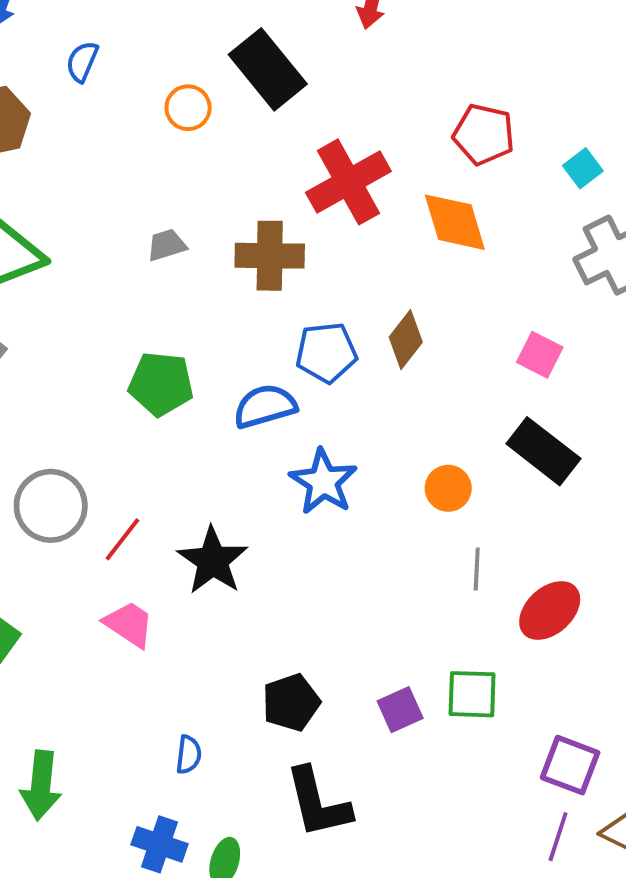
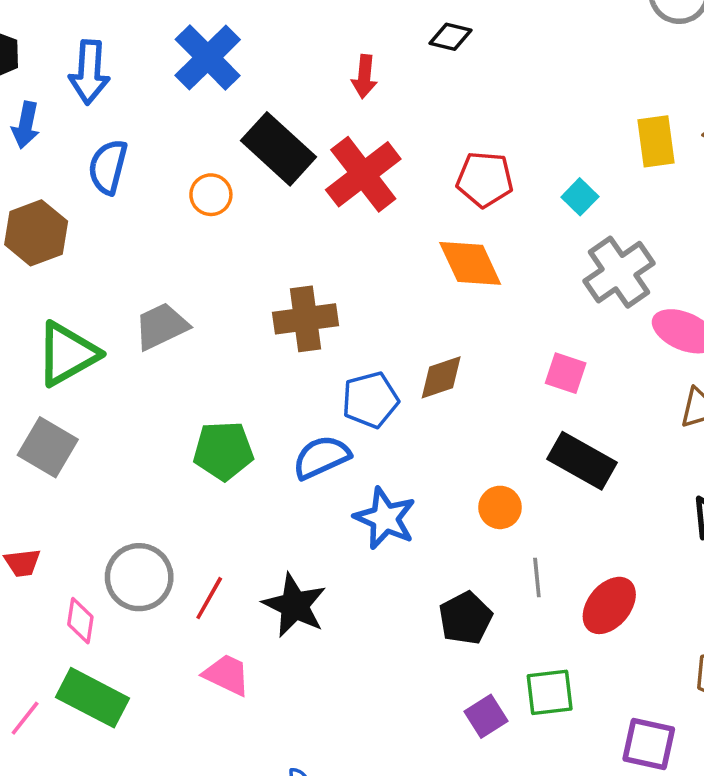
blue semicircle: (82, 62) -> (108, 167), size x1.4
red cross: (348, 182) -> (363, 174), moved
gray trapezoid: (167, 245) -> (161, 326), moved, size x1.5
brown diamond: (406, 340) -> (441, 377), turned 42
black pentagon: (291, 702) -> (465, 618), moved

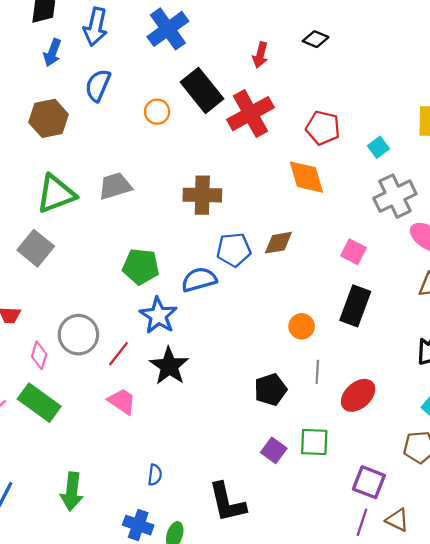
black rectangle: (582, 461) -> (355, 306), turned 72
blue star: (385, 518) -> (158, 315), moved
purple square: (486, 716) -> (274, 450), turned -30

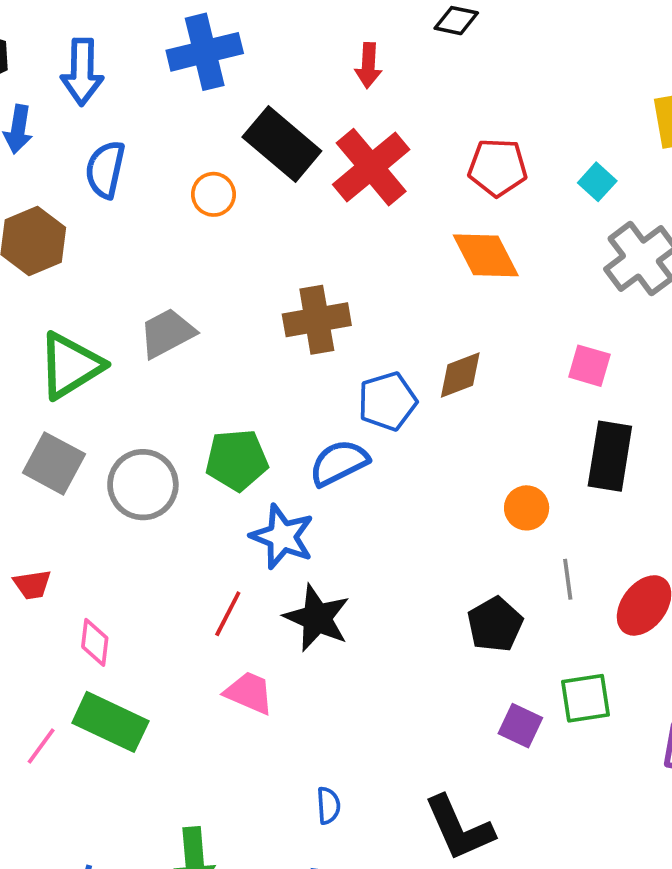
blue cross: (168, 29) -> (205, 52), turned 33
gray circle: (78, 335) -> (143, 485), moved

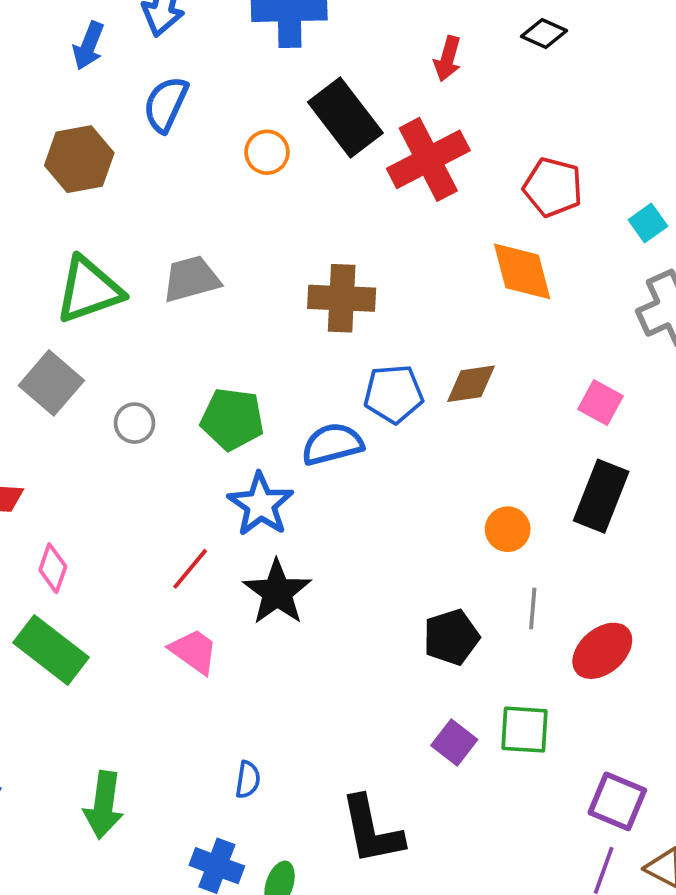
gray circle: (143, 485) -> (134, 423), size x0.6

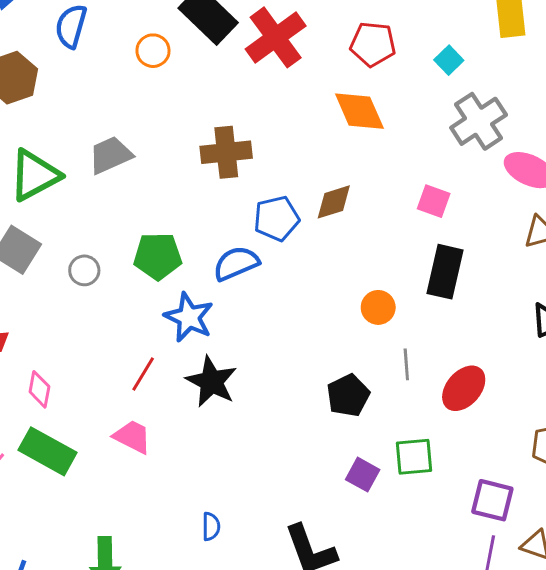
pink trapezoid: (194, 651) -> (132, 437), moved

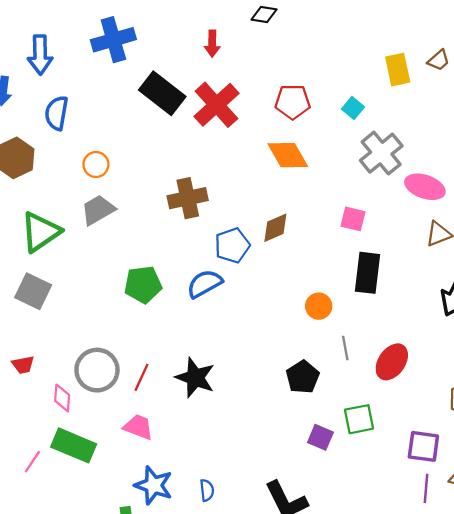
orange circle: (153, 51) -> (96, 164), moved
gray circle: (84, 270) -> (97, 370), moved, size x1.8
blue star: (189, 317) -> (154, 485), moved

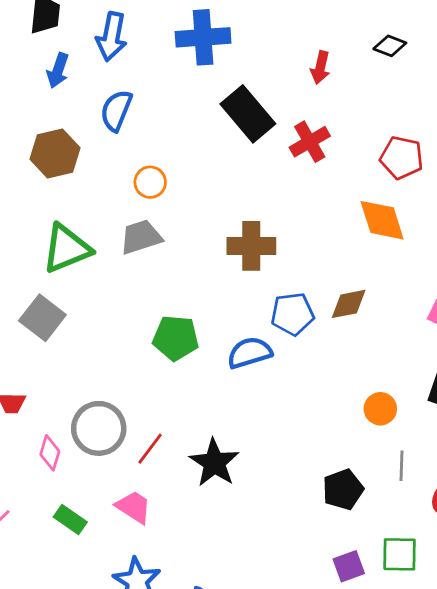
red cross: (216, 105) -> (310, 142), size x0.7
purple square: (320, 437) -> (349, 566), turned 35
green rectangle: (74, 445) -> (70, 519), moved, size x0.6

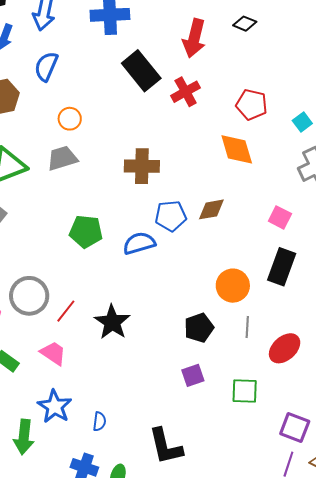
red arrow: (320, 68) -> (194, 38), size x1.6
orange circle: (380, 409) -> (233, 286), size x1.4
black pentagon: (343, 489) -> (199, 328), moved
purple square: (349, 566) -> (193, 375), moved

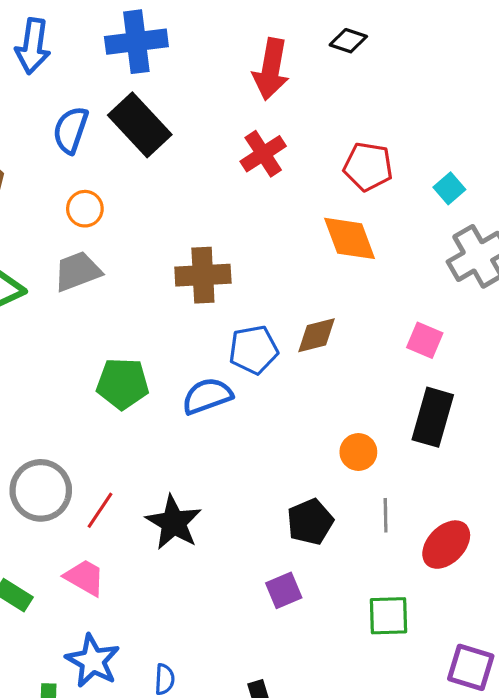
blue semicircle: (46, 66) -> (71, 130), moved
black rectangle: (141, 71) -> (140, 125), moved
orange circle: (233, 286) -> (358, 452), size x0.7
purple square: (193, 375) -> (284, 590), moved

